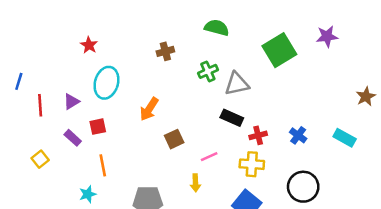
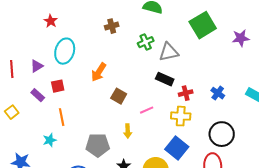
purple star: (327, 36) -> (241, 38), moved
brown square: (174, 139) -> (119, 96), turned -35
yellow arrow: (195, 183) -> (128, 131), moved

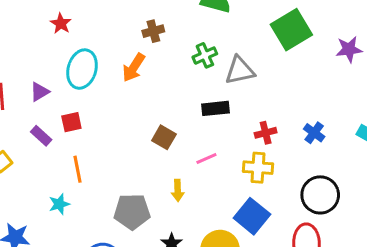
orange arrow: (99, 72) -> (134, 68), moved
black rectangle: (165, 79) -> (216, 108), moved, turned -30

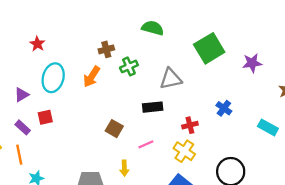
green cross: (205, 55) -> (129, 66), moved
blue cross: (314, 133) -> (224, 108), moved
yellow cross: (258, 168) -> (184, 151), turned 30
orange line: (77, 169) -> (19, 155), moved

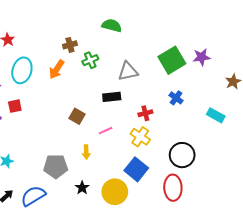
green square: (209, 48) -> (172, 60), moved

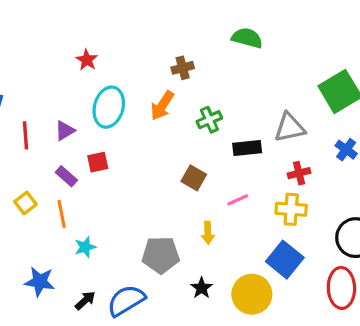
green cross: (90, 60) -> (209, 120), moved
gray triangle: (128, 71) -> (290, 128), moved
yellow cross: (140, 137) -> (291, 209), turned -30

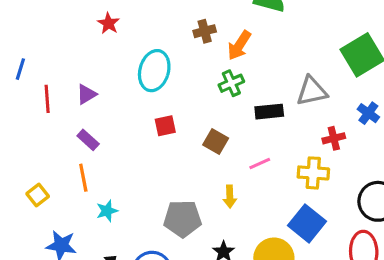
orange arrow: (162, 106) -> (239, 45), moved
cyan ellipse: (109, 107) -> (154, 71), moved
red square: (98, 162) -> (165, 126), moved
red cross: (299, 173) -> (334, 138), moved
yellow square: (25, 203) -> (38, 195), moved

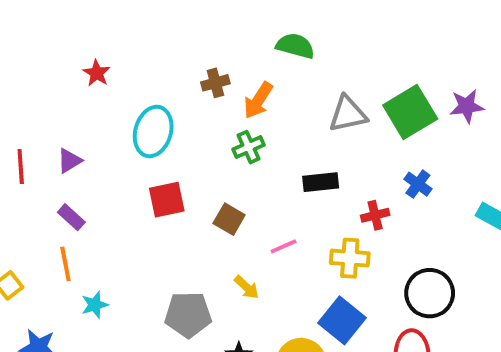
gray triangle: (312, 91) -> (348, 114), moved
black rectangle: (269, 112) -> (321, 182), moved
red square: (165, 126) -> (167, 200), size x1.4
yellow arrow: (230, 197) -> (247, 287), turned -45

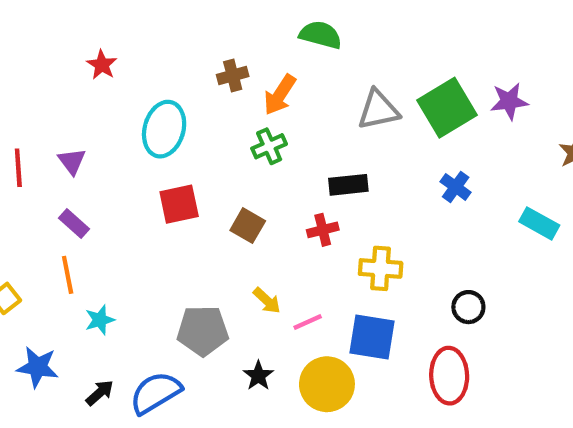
purple triangle: (69, 161) -> (72, 161), turned -36
red cross: (375, 215) -> (323, 230), moved
pink line: (284, 246) -> (308, 322), moved
black circle: (430, 293) -> (468, 307), size x0.6
blue square: (342, 320) -> (372, 337), turned -30

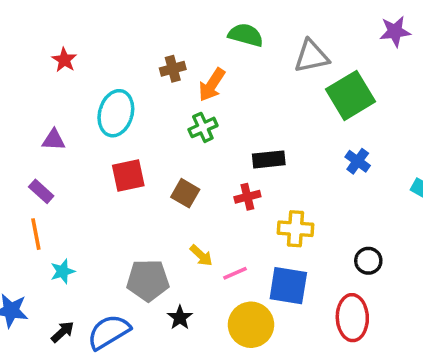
purple star: (509, 101) -> (395, 31), moved
gray triangle: (378, 110) -> (311, 56), moved
purple triangle: (72, 161) -> (54, 140), moved, turned -50
black star: (258, 376) -> (180, 318), moved

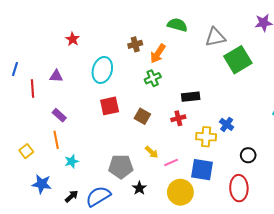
purple triangle: (54, 140) -> (56, 76), moved
blue cross: (358, 161) -> (227, 124), moved

